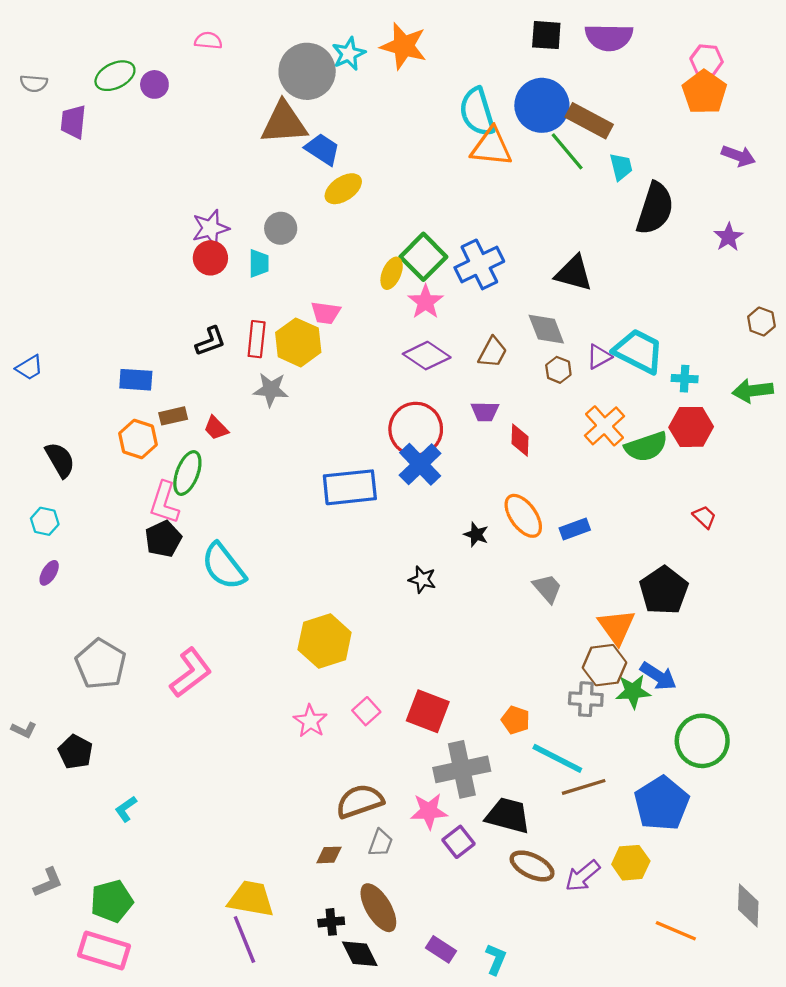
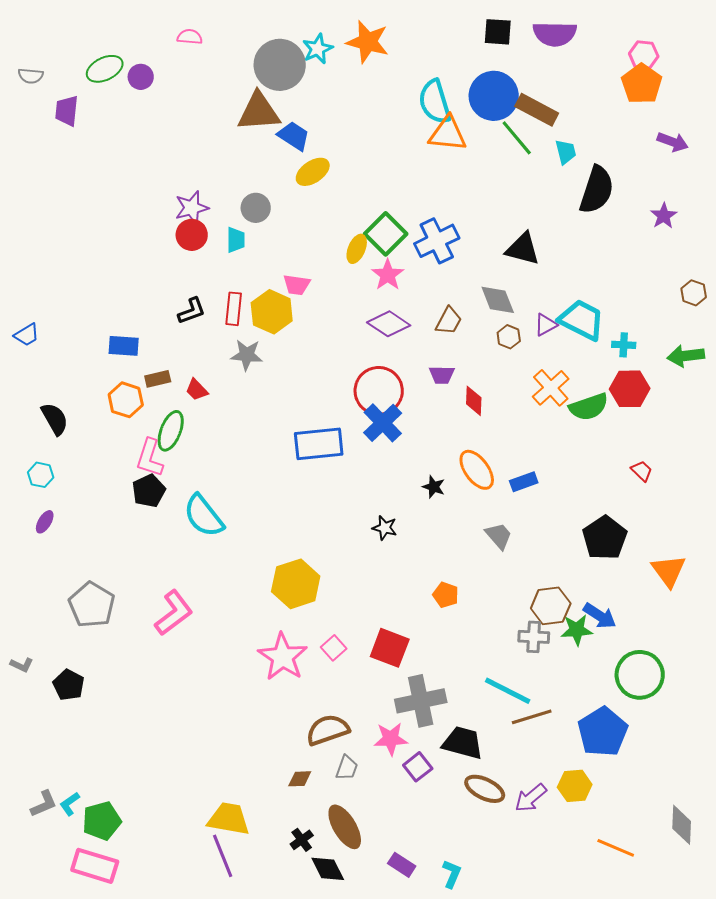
orange triangle: (617, 627) -> (669, 571), moved
orange pentagon: (516, 720) -> (446, 595), moved
pink star: (310, 721) -> (283, 657), size x1.6
cyan L-shape: (126, 809) -> (70, 804), moved
black cross: (331, 922) -> (302, 840), turned -30

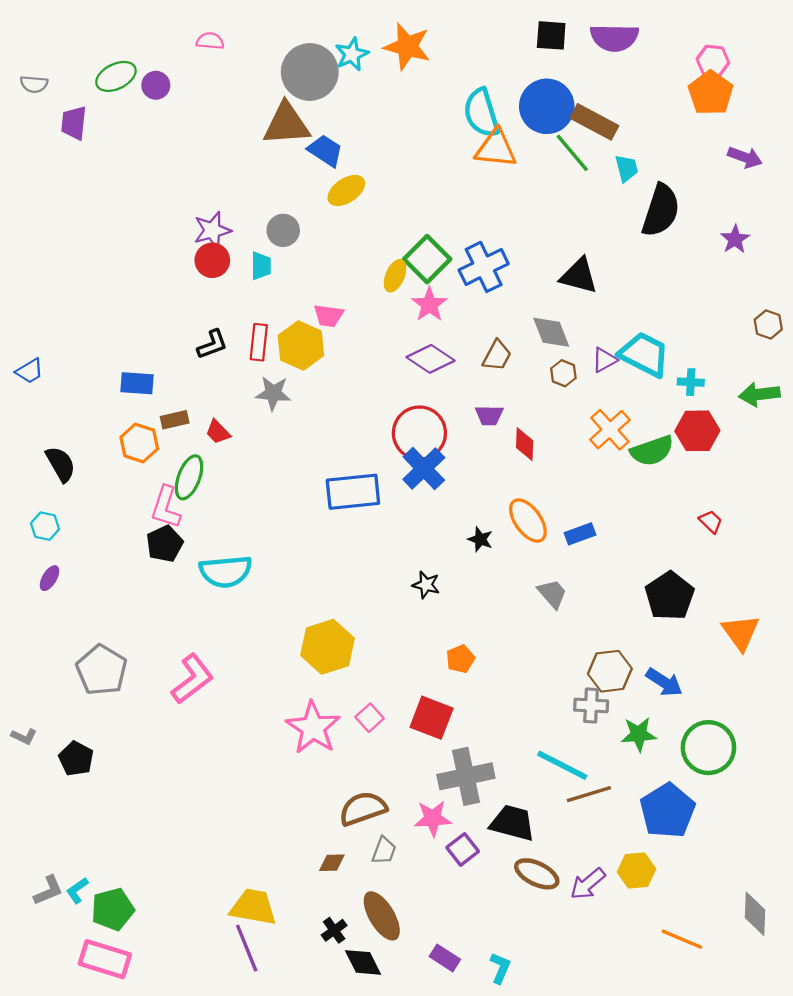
cyan semicircle: (204, 516) -> (226, 571), turned -57
orange pentagon: (446, 595) -> (460, 659), moved, turned 30
green star: (577, 630) -> (639, 734), moved

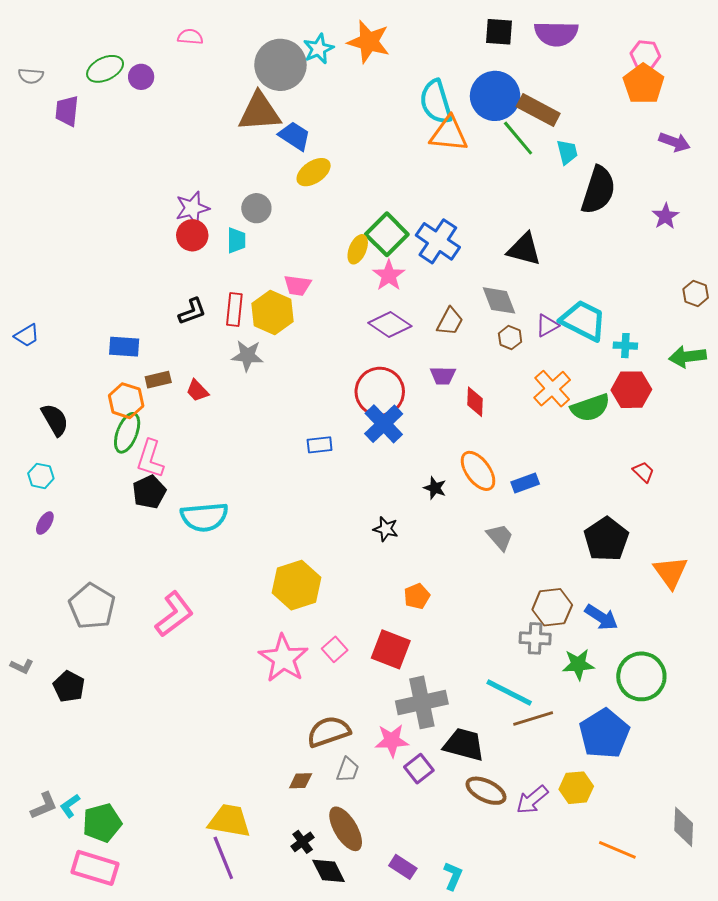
blue cross: (484, 267) -> (438, 241), turned -30
green ellipse: (189, 477) -> (127, 433), moved
blue rectangle: (353, 492) -> (320, 445), size x0.5

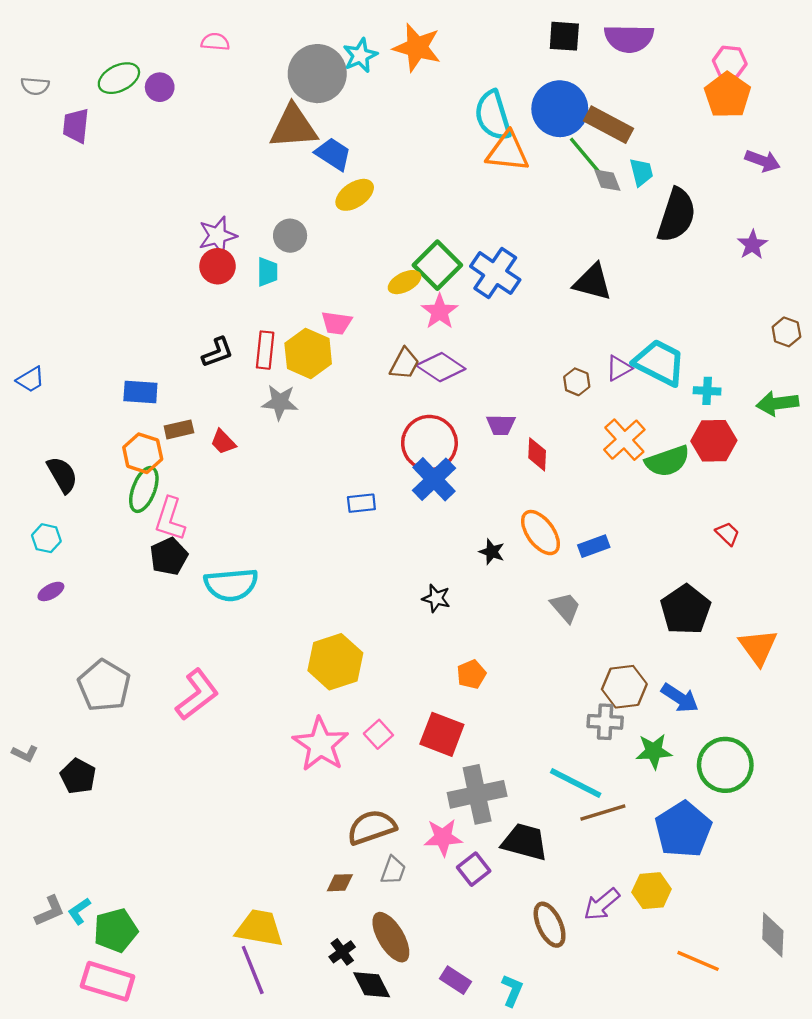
yellow ellipse: (358, 249) -> (405, 282), turned 40
gray diamond: (499, 300) -> (607, 180), moved, size x0.7
brown trapezoid: (450, 322) -> (405, 364), moved
purple ellipse: (45, 523) -> (51, 591), turned 30
brown ellipse: (486, 791) -> (550, 925), moved, turned 39

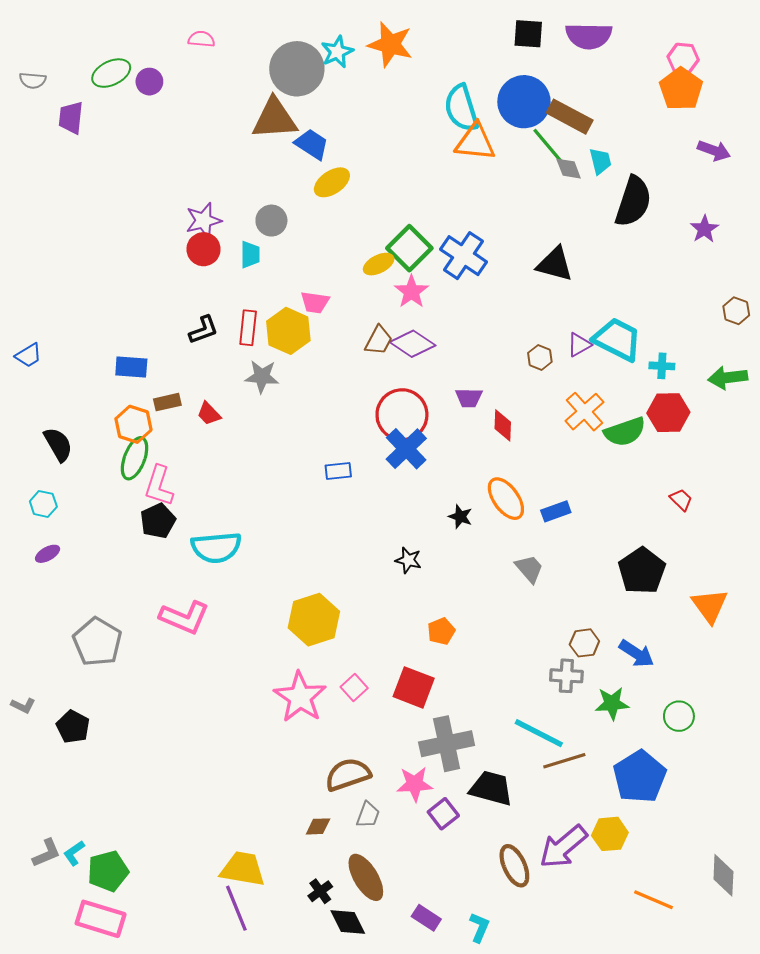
brown hexagon: (624, 687) -> (584, 643), size x0.7
pink L-shape: (197, 695) -> (184, 617), moved, turned 60
green circle: (725, 765) -> (679, 716), size x0.6
purple arrow: (602, 904) -> (563, 847), size x1.4

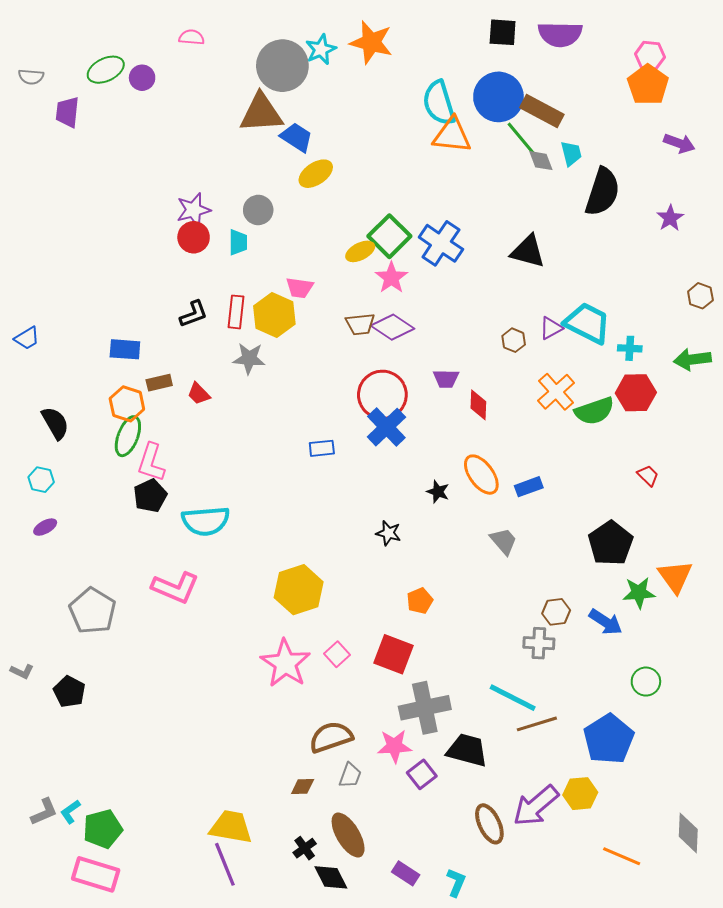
brown trapezoid: (379, 340) -> (360, 324), turned 56
green star: (612, 703) -> (639, 593), moved

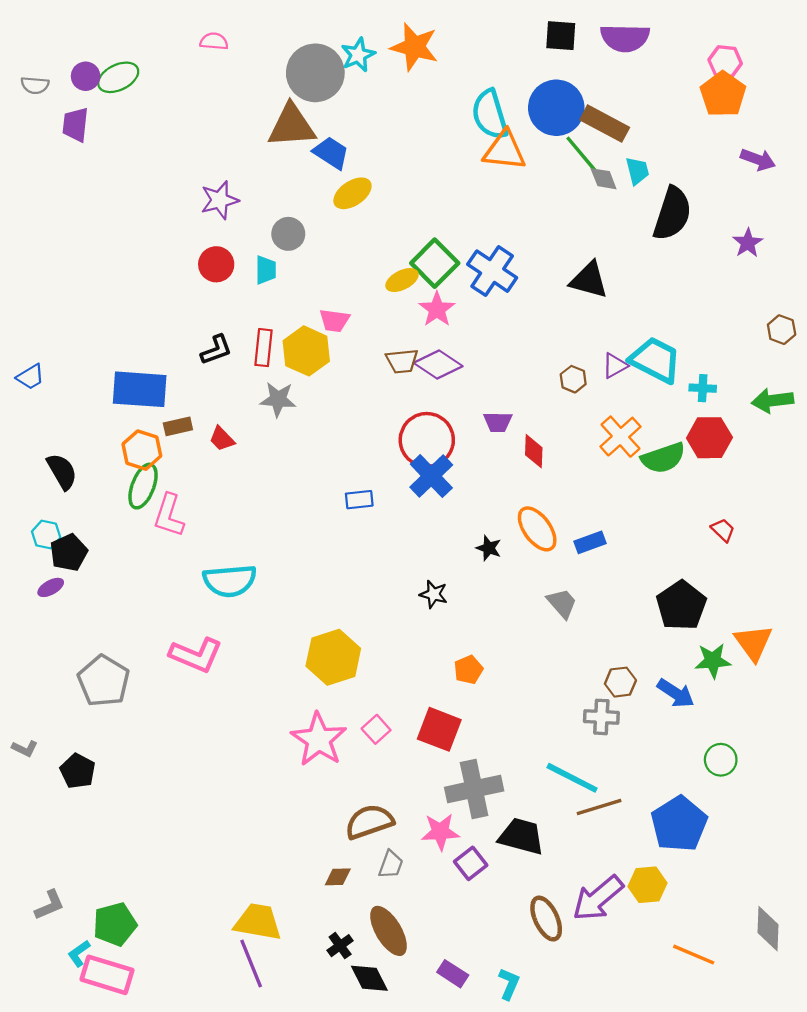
purple circle: (142, 78) -> (86, 76), moved
purple star: (194, 210) -> (220, 200), moved
blue rectangle: (125, 349) -> (140, 389), size x1.6
black pentagon: (150, 496) -> (69, 553), moved
cyan L-shape: (70, 812) -> (79, 953), moved

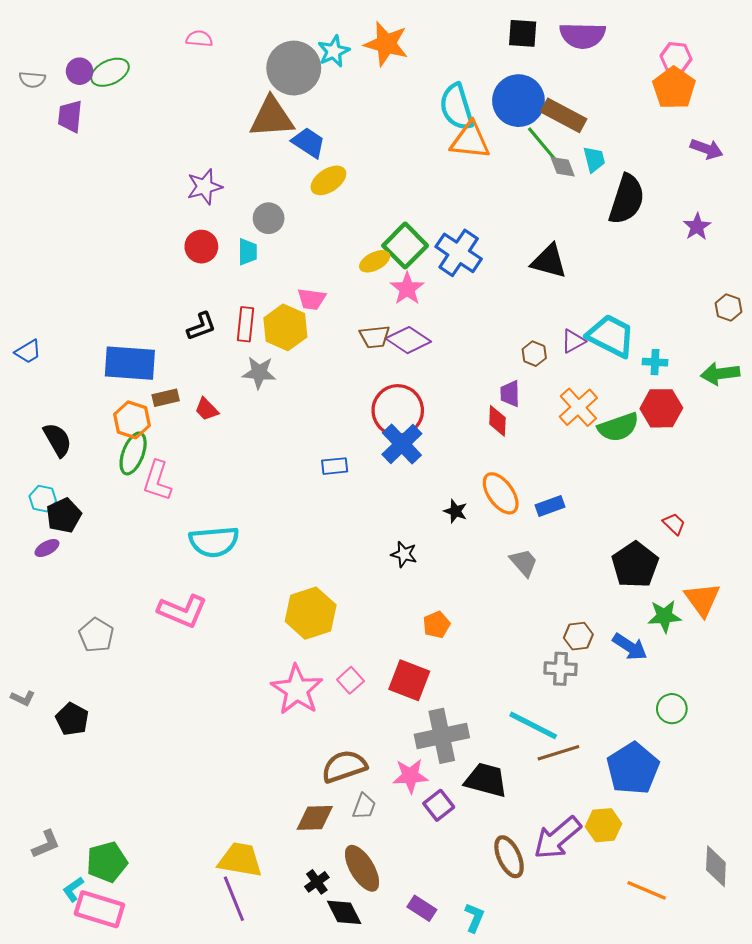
purple trapezoid: (498, 422) -> (510, 394), moved, turned 88
red trapezoid: (723, 530) -> (674, 524), moved
gray pentagon: (104, 681) -> (96, 635), size x0.7
brown diamond: (338, 877) -> (315, 818), size x1.5

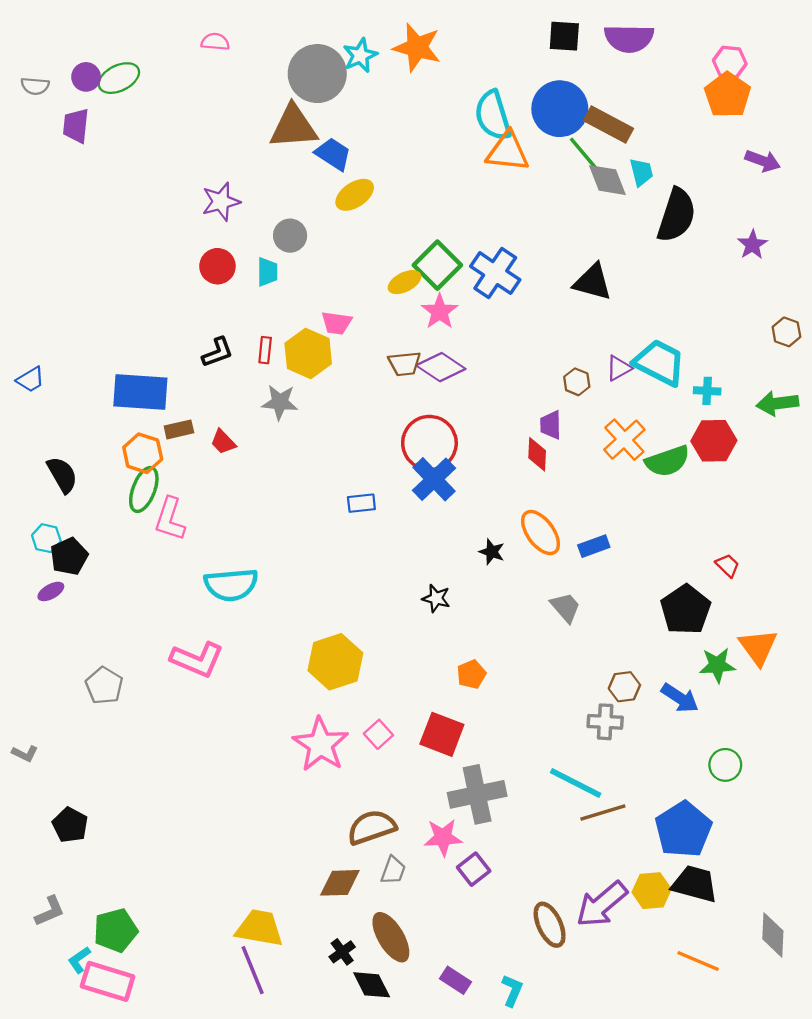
gray diamond: (563, 167) -> (607, 180), size x1.4
red rectangle: (245, 324) -> (265, 350), size x0.7
black pentagon: (72, 719) -> (70, 825), moved
black trapezoid: (486, 780) -> (695, 884), moved

